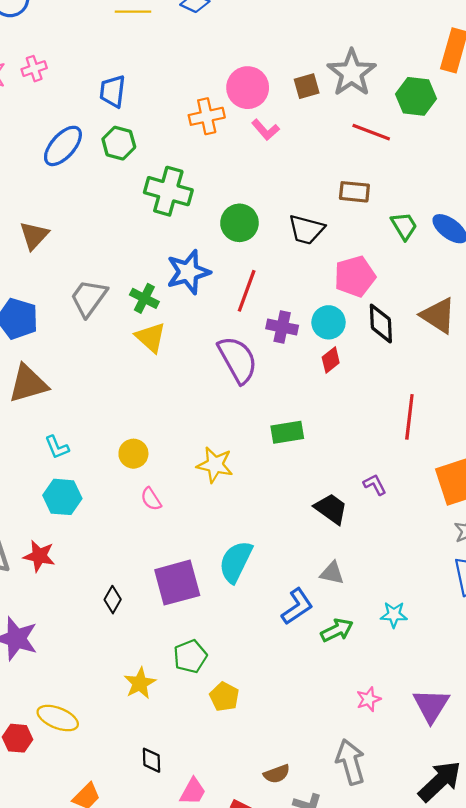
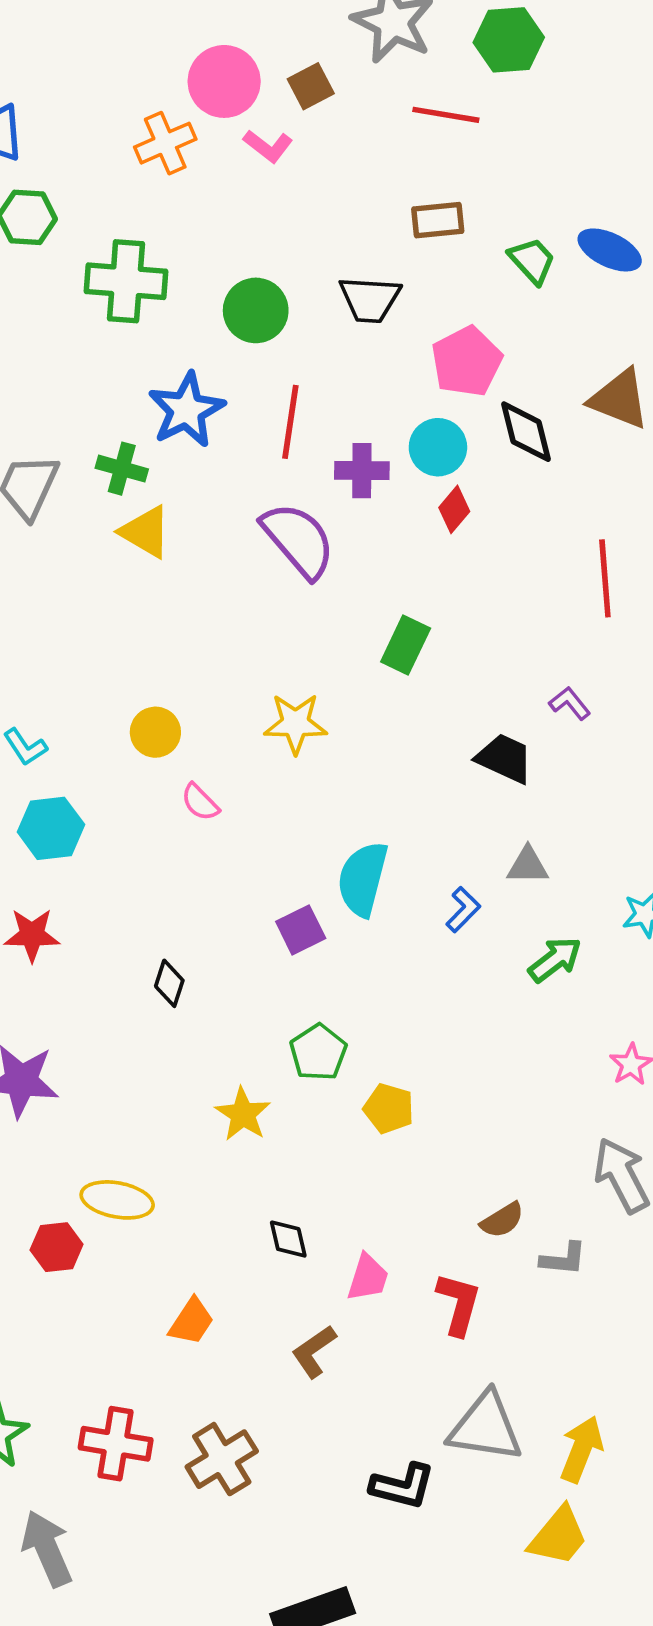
brown square: (307, 86) -> (311, 86), moved
green rectangle: (287, 432) -> (406, 645), turned -44
purple square: (177, 583) -> (301, 930), moved, size x0.6
blue L-shape: (297, 607) -> (463, 910), moved, size x0.7

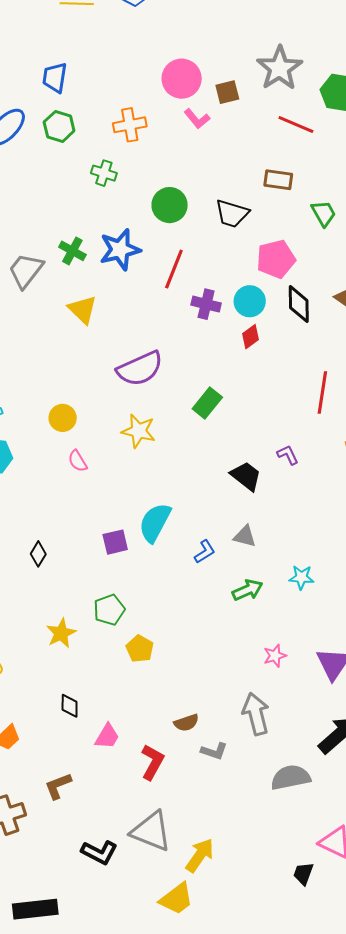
orange cross: (165, 143) -> (130, 125), moved
green cross: (126, 281) -> (104, 173), size x0.6
green cross: (122, 469) -> (72, 251), moved
purple semicircle: (298, 540) -> (140, 369), moved, turned 93
brown L-shape: (314, 1351) -> (58, 786), moved

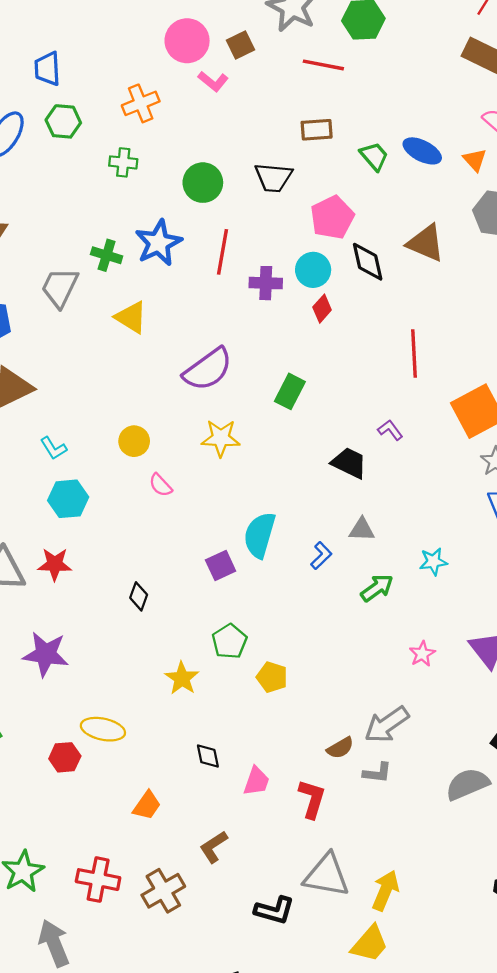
gray arrow: (256, 714) -> (387, 725), moved, turned -99

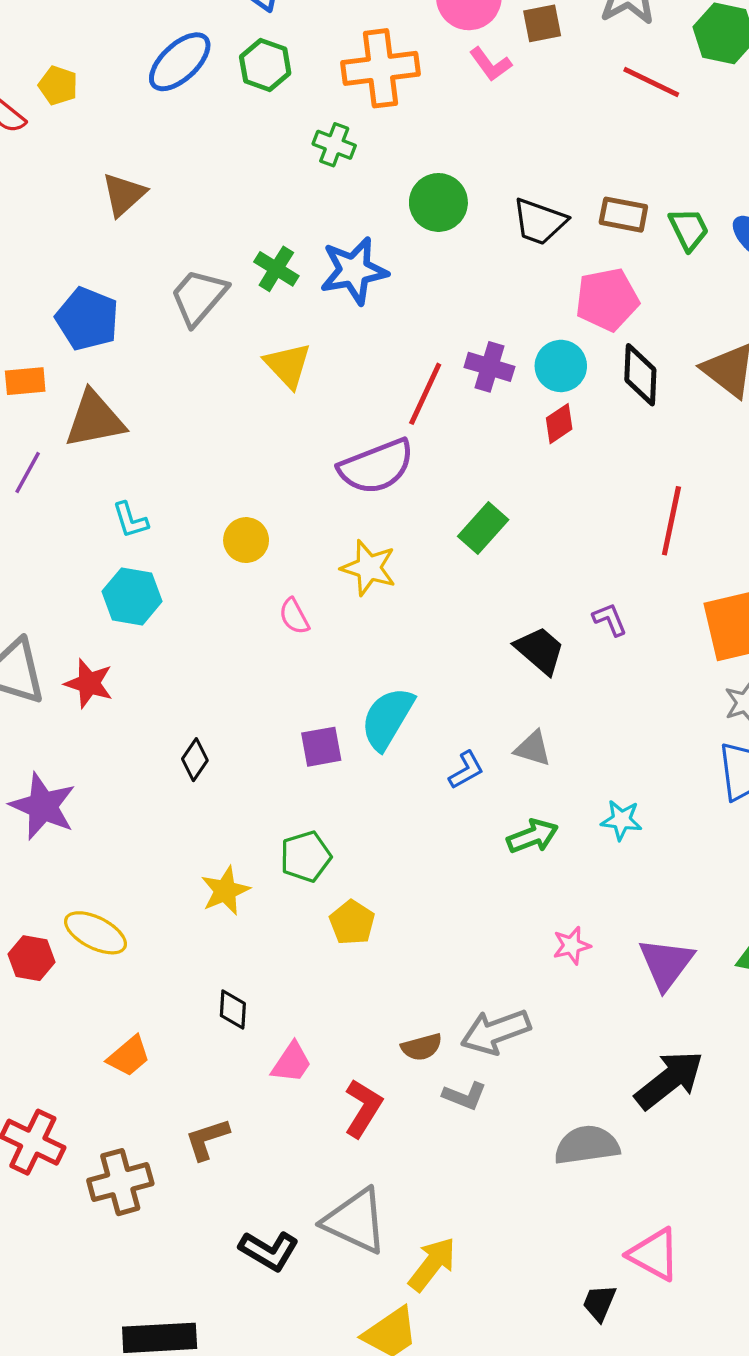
orange cross: (141, 103) -> (380, 68), size x1.4
brown rectangle: (317, 130) -> (623, 215), moved
red line: (222, 252) -> (425, 394), moved
pink semicircle: (161, 485) -> (294, 616), moved

